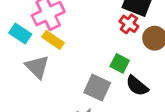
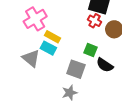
cyan rectangle: (20, 34) -> (48, 48), moved
yellow rectangle: (53, 40) -> (53, 37), moved

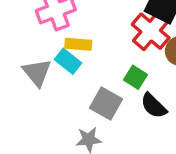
red cross: (94, 21) -> (151, 31), size x1.6
yellow rectangle: (53, 37) -> (78, 44), turned -35

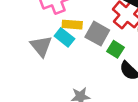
gray square: (106, 104) -> (97, 34), moved

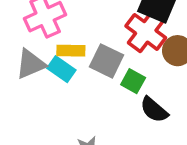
gray triangle: (41, 46) -> (31, 64), moved, turned 50

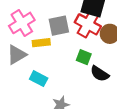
gray square: (107, 61) -> (59, 26), moved, turned -30
cyan rectangle: (61, 69) -> (39, 79), moved

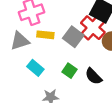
gray square: (59, 26) -> (73, 37), moved, turned 36
green square: (84, 57) -> (69, 71), moved

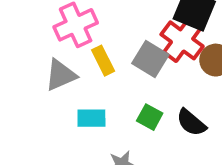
yellow rectangle: (45, 35) -> (103, 61), turned 63
cyan rectangle: (35, 68) -> (91, 118), turned -35

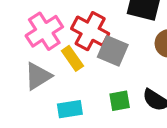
red cross: (182, 40) -> (90, 31), moved
green square: (150, 117) -> (120, 101), turned -30

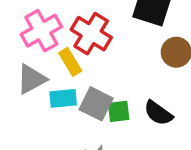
gray square: (113, 51) -> (96, 104), moved
cyan rectangle: (70, 109) -> (63, 98), moved

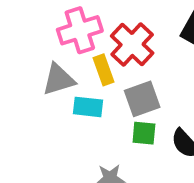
gray square: (96, 104) -> (142, 99), moved, turned 32

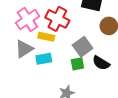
yellow rectangle: (103, 70) -> (46, 37), turned -42
gray square: (142, 99) -> (83, 47), moved

